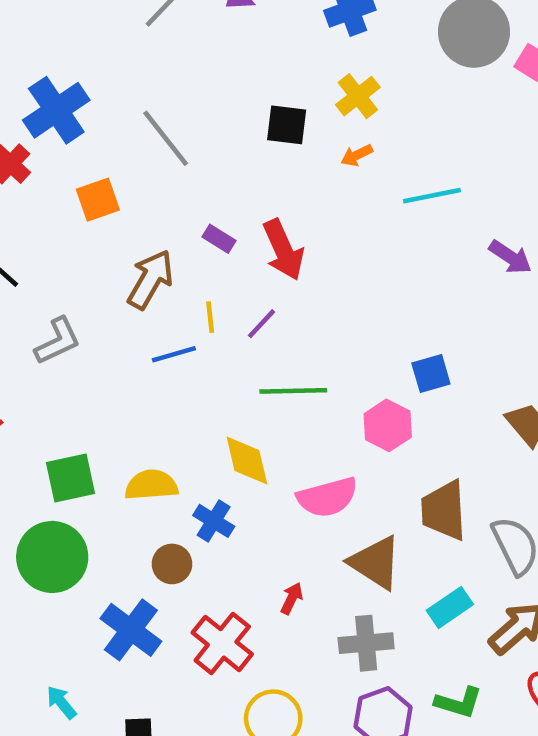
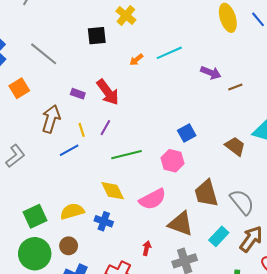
orange arrow: (357, 155) -> (136, 60), moved
brown circle: (172, 564) -> (69, 246), moved

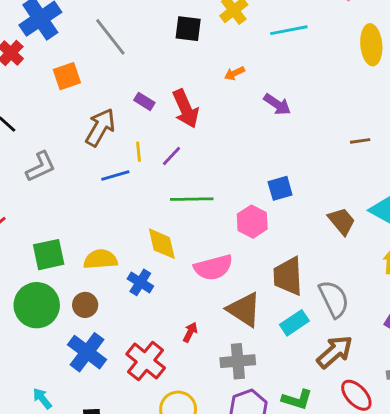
cyan line: (169, 53) -> (289, 30), moved
purple arrow: (211, 73) -> (277, 104), moved
cyan rectangle: (219, 236) -> (294, 323), moved

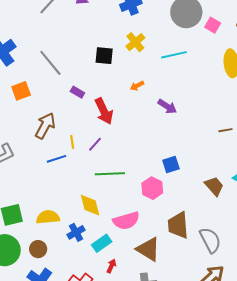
purple rectangle: (144, 101) -> (77, 92), moved
blue cross: (140, 282) -> (76, 232), turned 30
cyan rectangle: (294, 323) -> (102, 243), moved

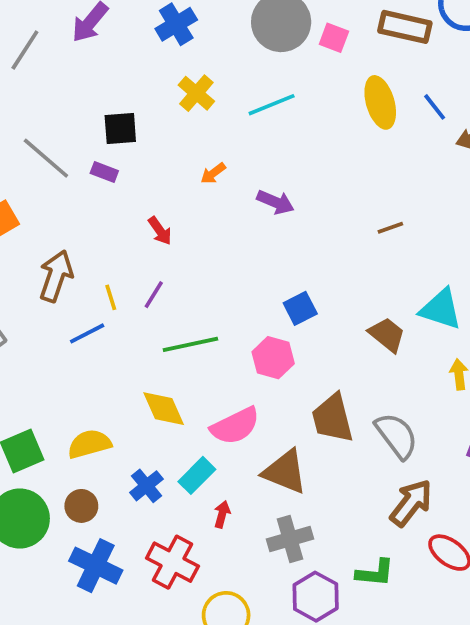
black square: (104, 56) -> (120, 128), moved
purple rectangle: (77, 92) -> (104, 172), moved
red arrow: (104, 111) -> (160, 231), size x0.6
blue cross: (76, 232) -> (147, 486), moved

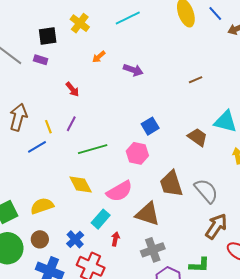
yellow cross: (196, 93) -> (80, 23), moved
blue cross: (147, 486) -> (75, 239), moved

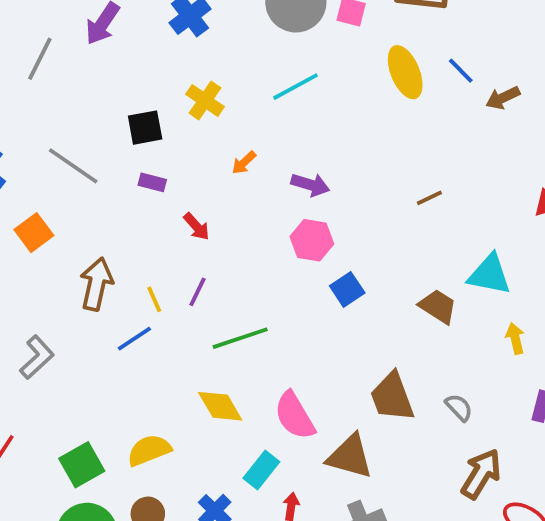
purple rectangle: (41, 60) -> (152, 182), moved
pink hexagon: (137, 153) -> (312, 240), moved
pink semicircle: (119, 191) -> (295, 416), turned 92
gray semicircle: (206, 191) -> (459, 407), size x0.6

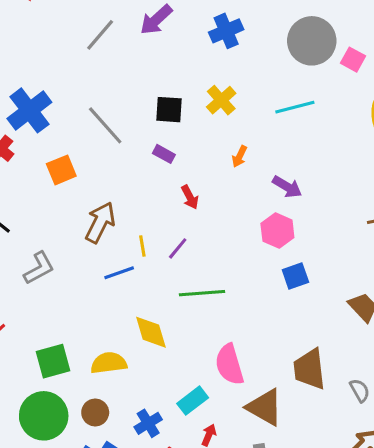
orange arrow: (244, 163) -> (239, 156), turned -35
yellow diamond: (220, 406) -> (151, 332), moved

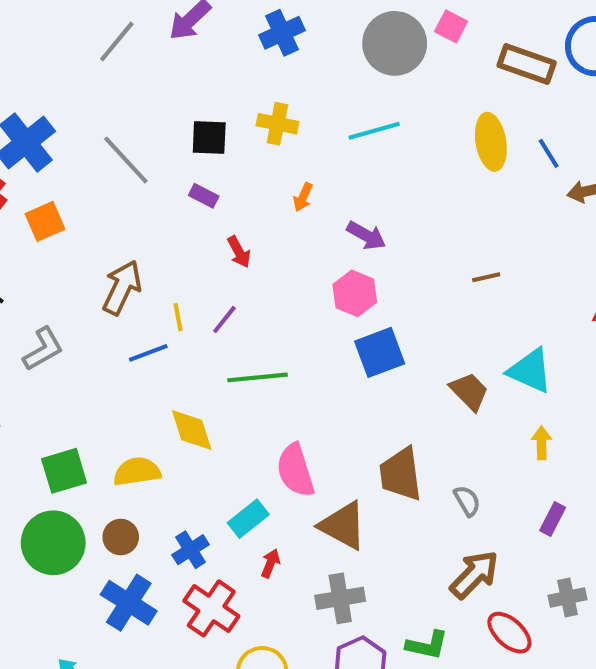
pink square: (353, 60) -> (451, 26), moved
yellow cross: (221, 100) -> (277, 124), turned -36
orange square: (61, 170) -> (45, 221), moved
blue square: (295, 276) -> (380, 352), size x1.4

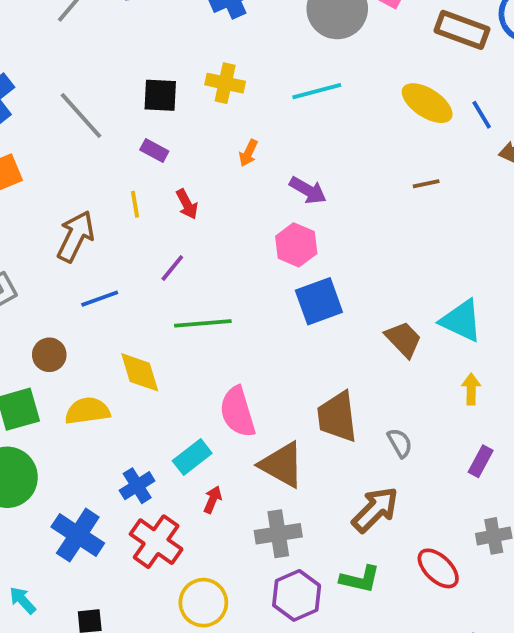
yellow ellipse: (491, 142) -> (427, 103), turned -48
brown line: (486, 277) -> (426, 184), moved
yellow line: (178, 317) -> (135, 204), moved
brown circle: (121, 537) -> (49, 355), moved
brown arrow: (474, 574) -> (375, 510), moved

